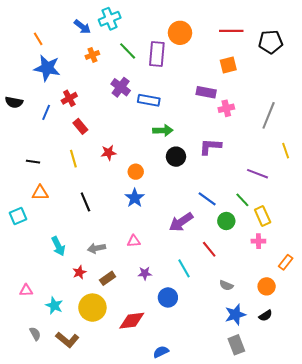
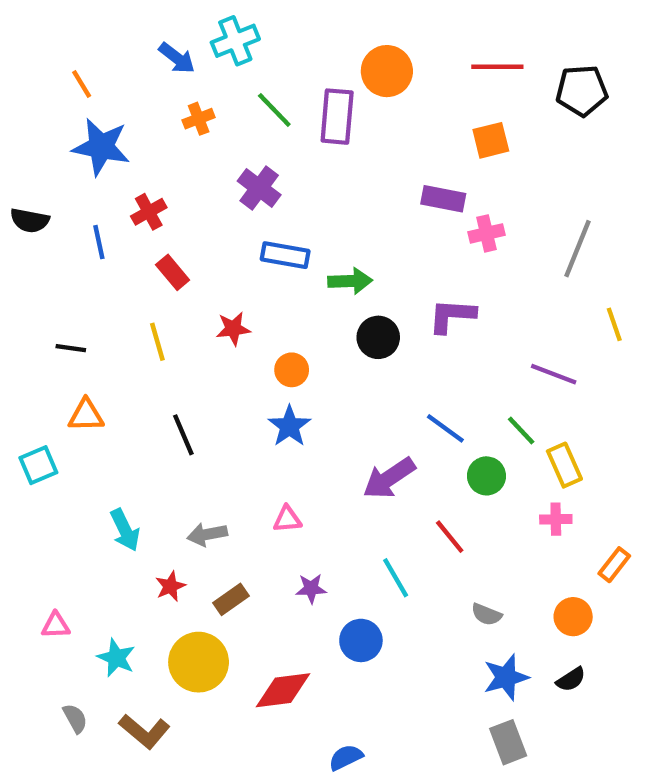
blue rectangle: (149, 100) -> (285, 255), moved
blue line: (46, 112) -> (99, 242), turned -35

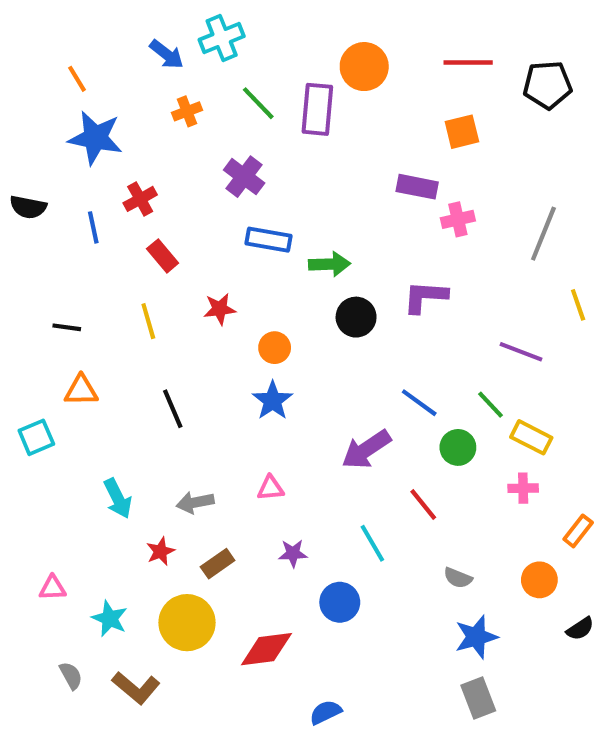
yellow rectangle: (564, 465) -> (531, 437), turned -39
black semicircle: (571, 679) -> (580, 629), moved

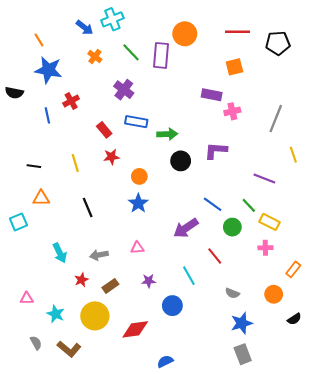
orange cross: (187, 111) -> (95, 57), turned -32
black semicircle: (28, 207) -> (14, 93), moved
red rectangle: (163, 256) -> (104, 130), moved

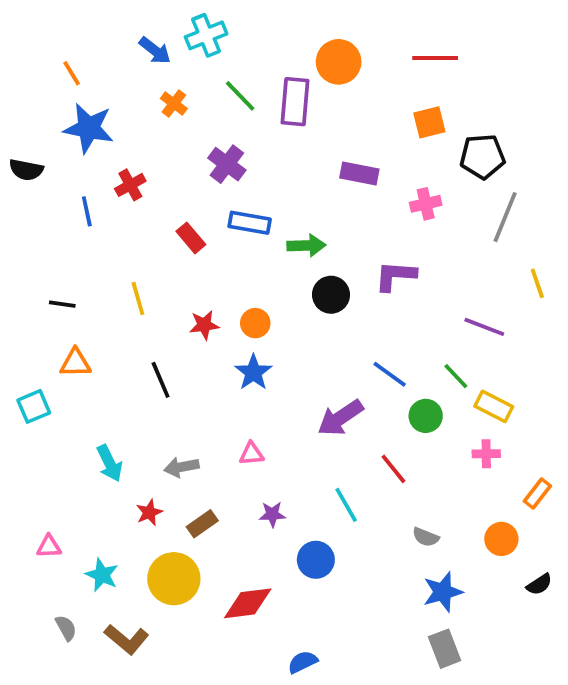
black pentagon: (278, 43) -> (482, 157), moved
purple rectangle: (212, 95) -> (359, 174), moved
red star: (111, 157) -> (204, 325), moved

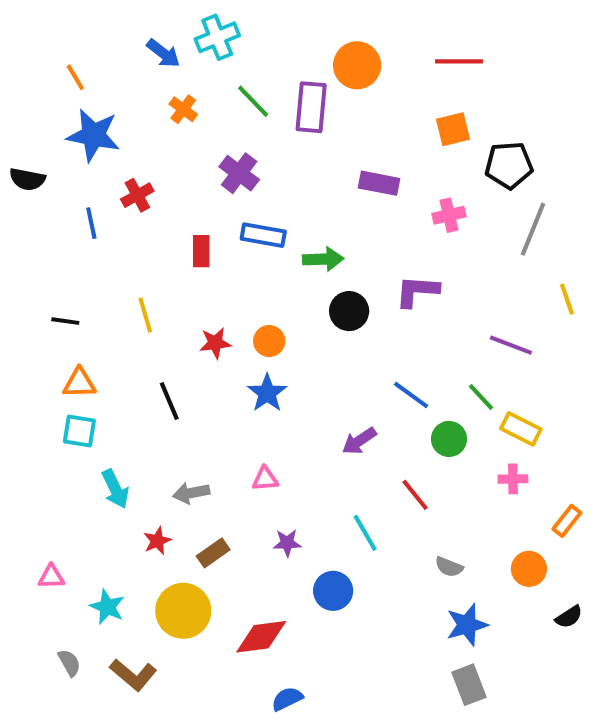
red rectangle: (191, 238) -> (201, 251), turned 40
cyan square: (34, 406) -> (79, 431), moved, turned 32
purple arrow: (340, 418) -> (359, 441), size x0.7
blue semicircle: (303, 662) -> (287, 699), moved

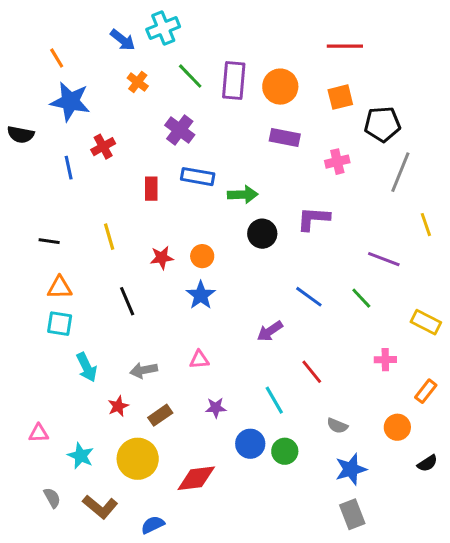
orange circle: (357, 65) -> (280, 87), moved
yellow rectangle: (521, 429) -> (426, 322), moved
green circle: (449, 439) -> (285, 451), moved
blue semicircle: (287, 699) -> (153, 525), moved

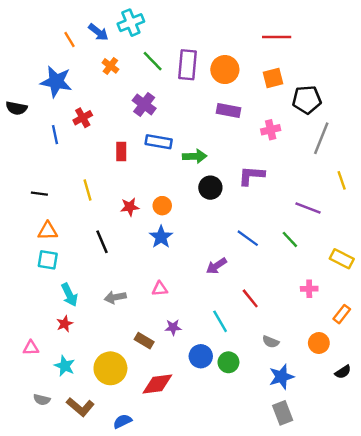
orange line: (57, 58) -> (69, 39), moved
red star: (118, 406) -> (65, 324), moved
brown rectangle: (160, 415) -> (144, 341), moved, turned 66
gray semicircle: (52, 498) -> (42, 400), turned 133

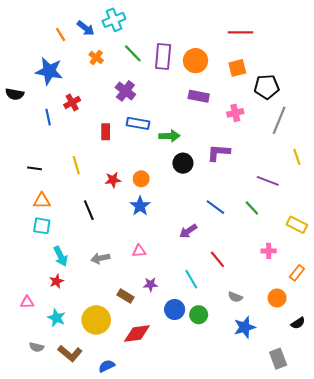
gray rectangle: (283, 413) -> (278, 359), moved

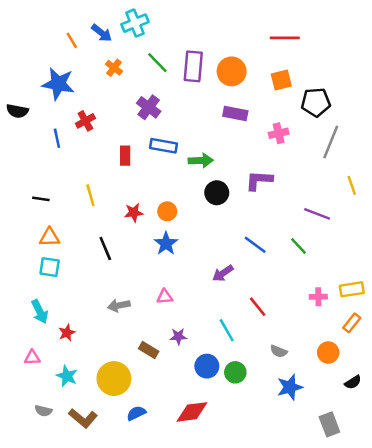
yellow rectangle: (297, 225) -> (352, 289), moved, turned -36
cyan arrow: (61, 256) -> (40, 312), moved
red diamond: (137, 334) -> (192, 412), moved
blue semicircle: (107, 366) -> (136, 413), moved

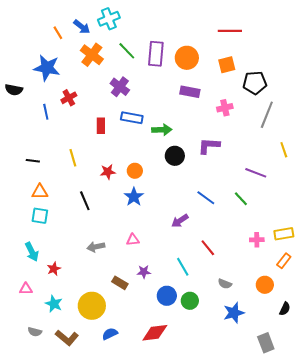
orange cross: (114, 68) -> (92, 55), size x1.6
black semicircle: (353, 382) -> (285, 309), turned -32

